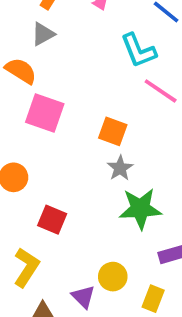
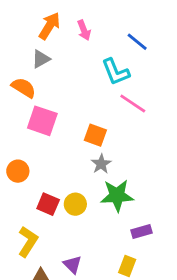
yellow circle: (113, 277) -> (75, 204), moved

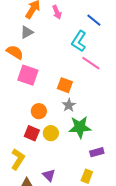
cyan L-shape: (116, 72) -> (79, 41), turned 55
orange circle: (18, 171) -> (39, 111), moved

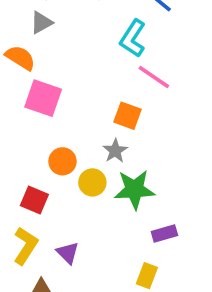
orange square: (65, 85) -> (128, 116), moved
red square: (32, 133) -> (34, 200), moved
yellow circle: (51, 133) -> (92, 182), moved
purple triangle: (49, 175) -> (68, 253), moved

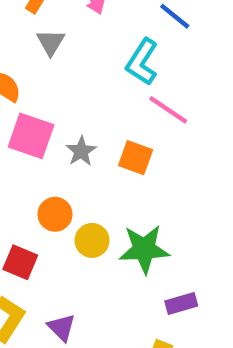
gray triangle: (41, 23) -> (51, 42), moved, turned -30
gray star: (115, 151) -> (81, 151), moved

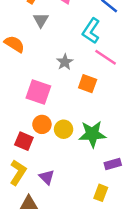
pink square: (31, 136) -> (38, 92), moved
gray star: (81, 151) -> (65, 62), moved
orange circle: (55, 214) -> (42, 124), moved

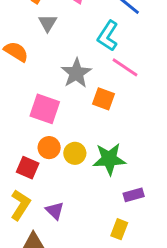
gray star: (65, 62) -> (76, 73), size x1.5

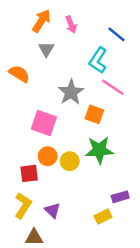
green star: (109, 159) -> (99, 150), moved
red square: (28, 168) -> (29, 173), turned -30
yellow rectangle: (119, 229) -> (103, 217), moved, turned 42

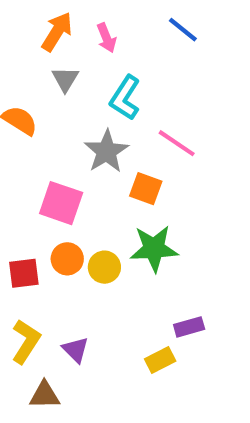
blue line: (117, 34) -> (183, 30), moved
cyan L-shape: (98, 60) -> (125, 98), moved
red square: (29, 173) -> (24, 273), moved

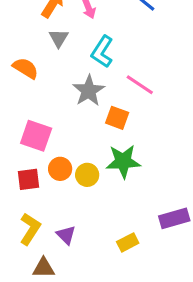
pink square: (61, 203) -> (36, 136), moved
purple rectangle: (189, 327) -> (174, 218), moved, size x1.4

